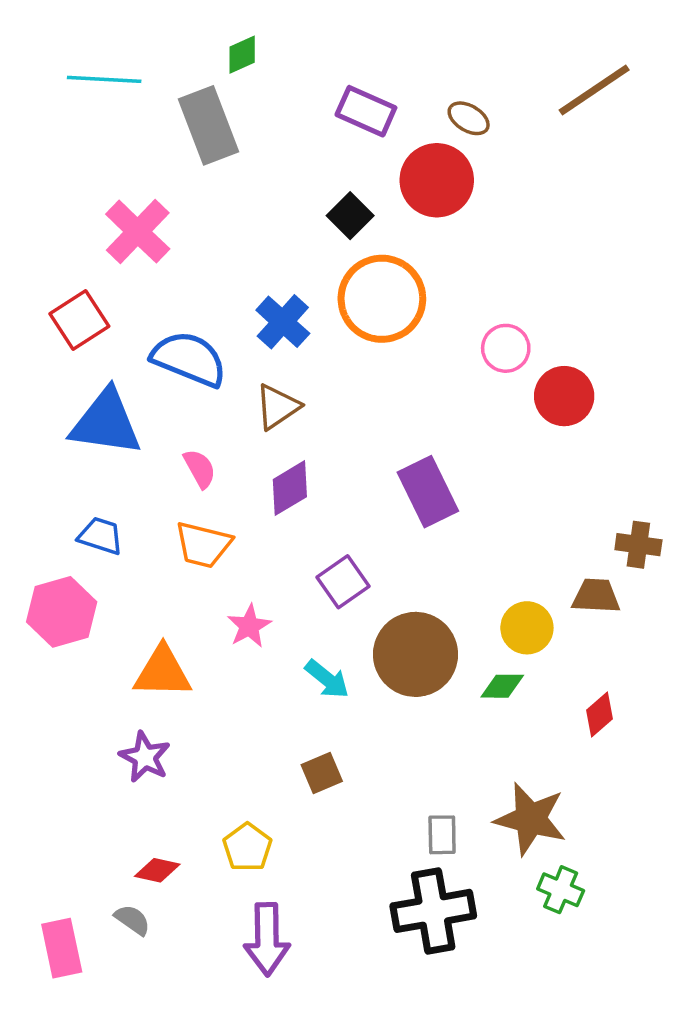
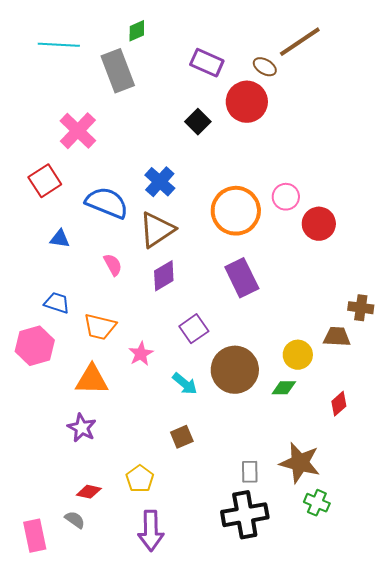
brown line: (594, 90) -> (300, 42), moved
orange circle: (382, 299) -> (236, 211), moved
brown triangle: (278, 407) -> (157, 230), size x1.4
blue triangle: (106, 423) -> (60, 239), size x0.5
orange trapezoid: (203, 545) -> (100, 327), moved

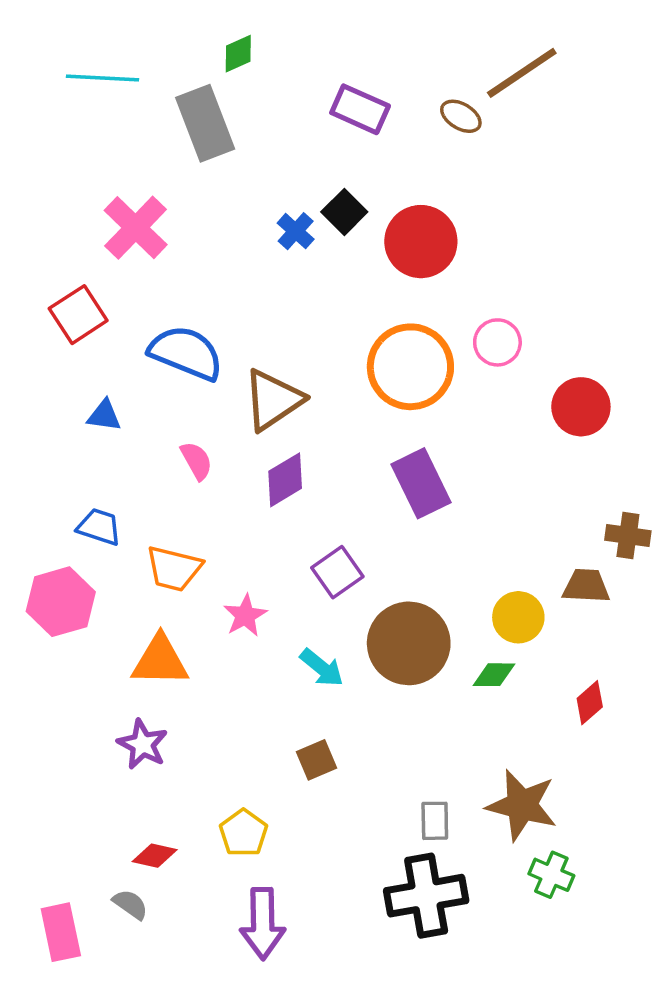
red circle: (247, 102) -> (421, 242), moved
blue cross: (160, 182) -> (296, 231), moved, size x0.7
red circle: (319, 224) -> (581, 407), moved

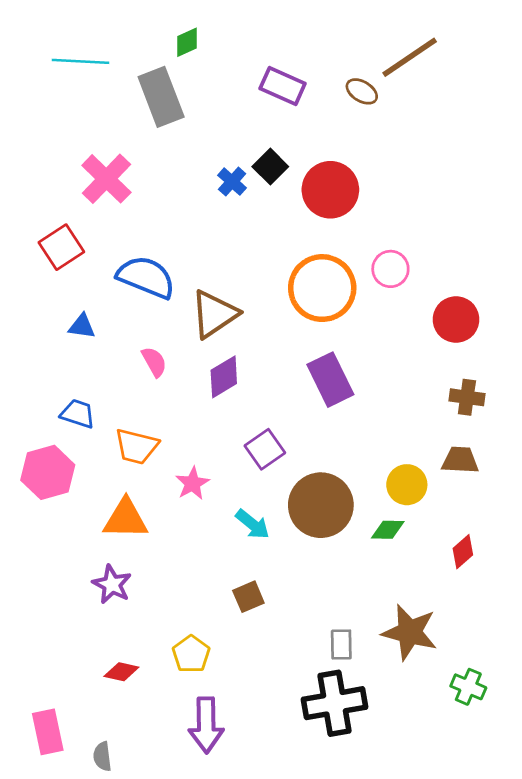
brown cross: (628, 536) -> (467, 397), moved
green cross: (551, 875) -> (468, 687), moved
gray semicircle: (130, 904) -> (102, 756), moved, turned -132

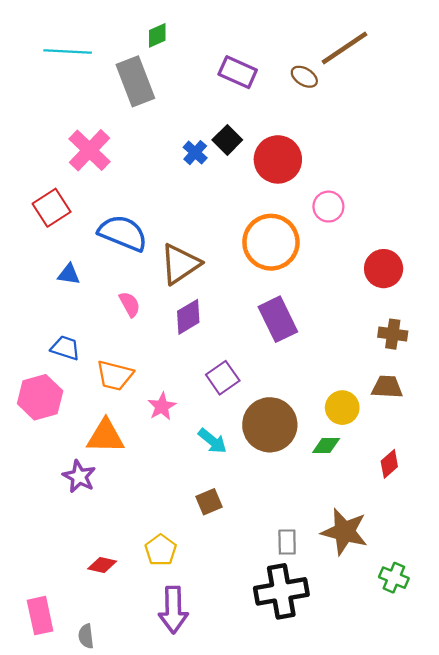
pink circle: (390, 269) -> (328, 207), moved
purple star: (112, 584) -> (79, 477), moved

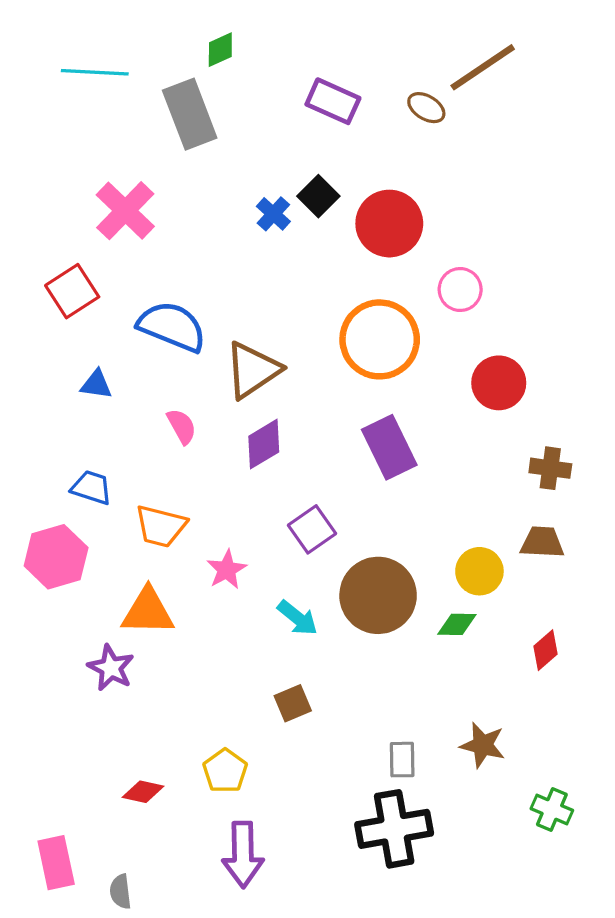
red circle: (384, 269) -> (499, 383), moved
brown star: (345, 532) -> (483, 745), size x0.7

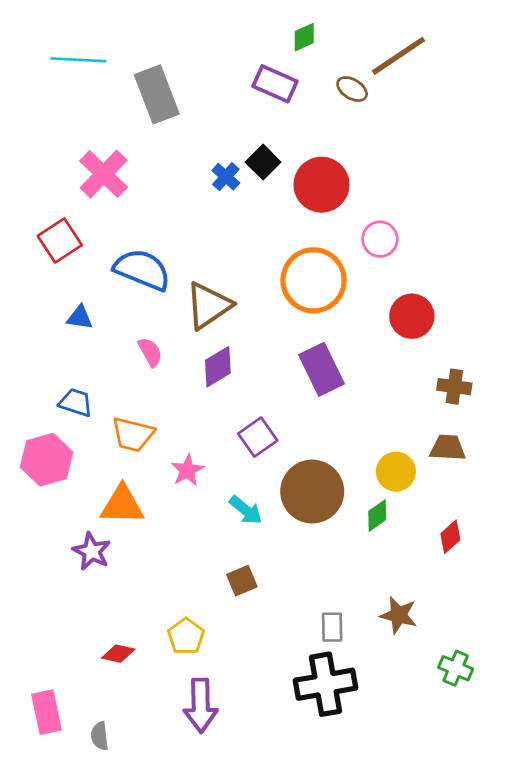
green diamond: (220, 50) -> (304, 37), moved
green diamond: (457, 624) -> (377, 515), turned -36

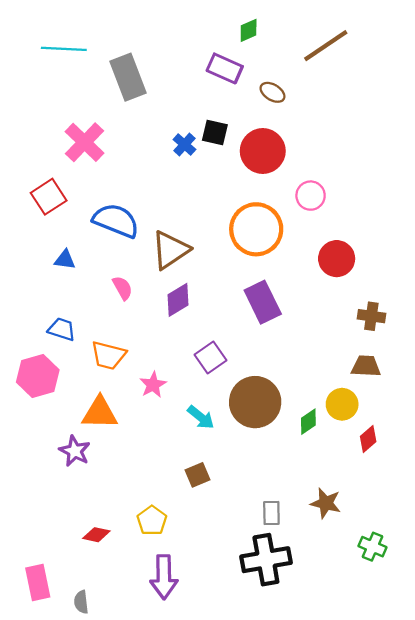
brown ellipse: (352, 89) -> (273, 92), moved
black square: (263, 162) -> (215, 133), turned -32
yellow circle: (396, 472) -> (342, 404), moved

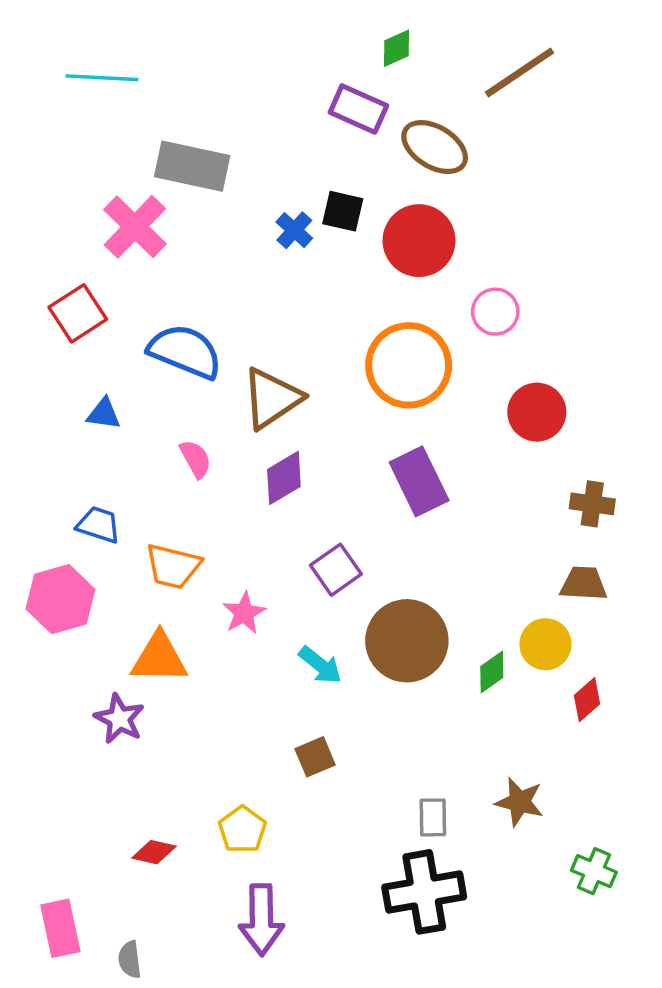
gray rectangle: (128, 77) -> (192, 166), moved, turned -57
brown ellipse: (273, 92) -> (435, 147), size x1.6

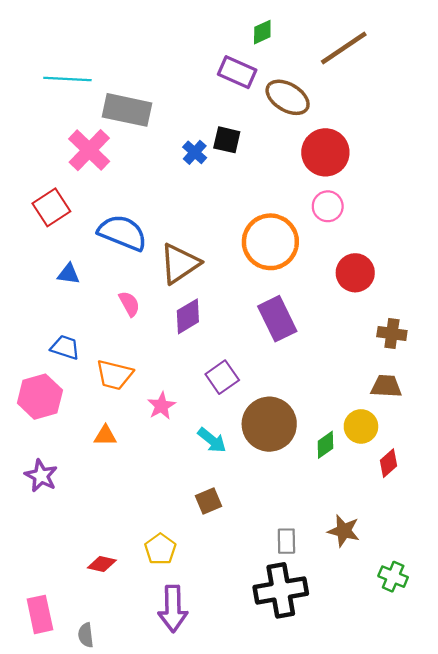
cyan line: (102, 78) -> (67, 79), moved
red circle: (419, 241) -> (325, 152), moved
orange triangle: (159, 658) -> (105, 436), size x0.6
purple star: (119, 719) -> (41, 476), moved

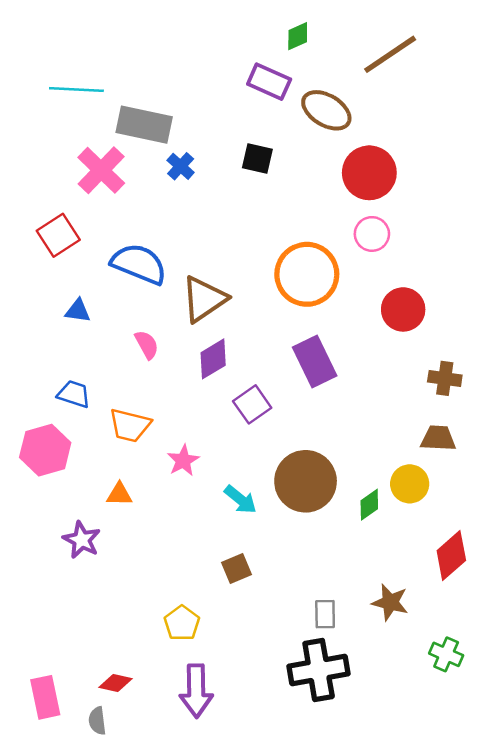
blue cross: (195, 152) -> (181, 166), moved
purple square: (222, 377) -> (252, 404), moved
red diamond: (388, 463) -> (451, 555), moved, size x1.5
purple star: (41, 476) -> (82, 540), moved
red diamond: (102, 564) -> (115, 683), moved

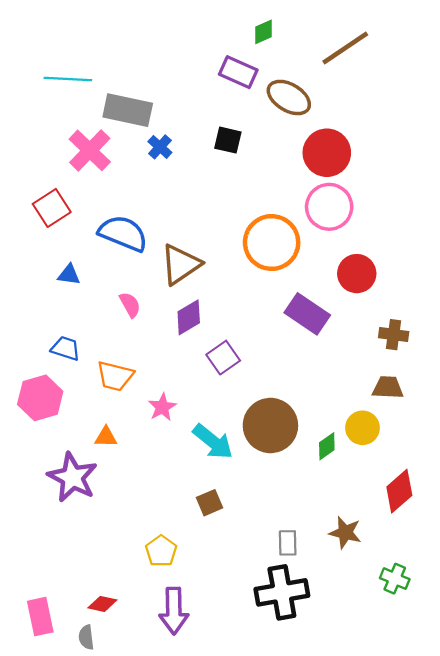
pink circle: (372, 234) -> (329, 207), size x1.5
purple rectangle: (315, 362) -> (307, 314), moved, turned -30
cyan arrow: (240, 499) -> (213, 442), size x1.4
purple star: (82, 540) -> (72, 477), size x1.5

